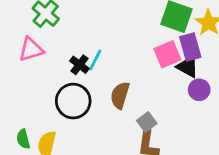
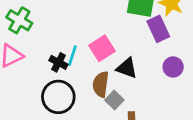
pink square: (167, 54) -> (102, 48), moved
black triangle: (188, 67) -> (127, 68), moved
gray square: (147, 122) -> (114, 100), moved

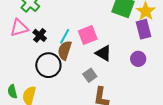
purple rectangle: (158, 29) -> (143, 29), moved
black cross: (58, 62) -> (40, 35), moved
brown semicircle: (101, 84) -> (65, 50), moved

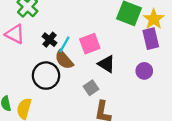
pink triangle: (19, 28) -> (15, 34), turned 42
black cross: (40, 35) -> (50, 40), moved
brown semicircle: (65, 50) -> (64, 60), turned -60

